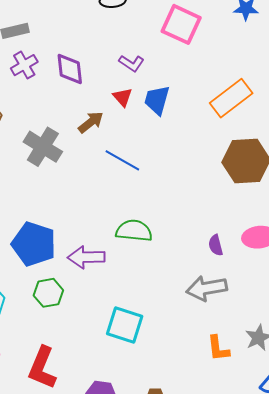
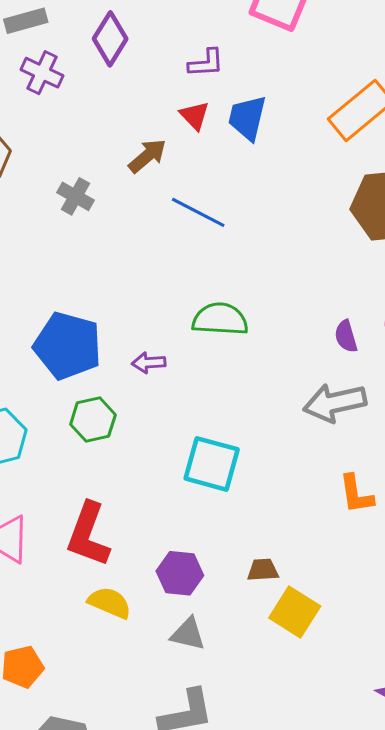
purple L-shape: (132, 63) -> (206, 63), turned -35
purple cross: (24, 65) -> (42, 73), turned -32
purple diamond: (70, 69) -> (110, 39), moved, turned 40
gray cross: (43, 147) -> (76, 196), size x0.6
purple arrow: (86, 257) -> (149, 363), size x0.6

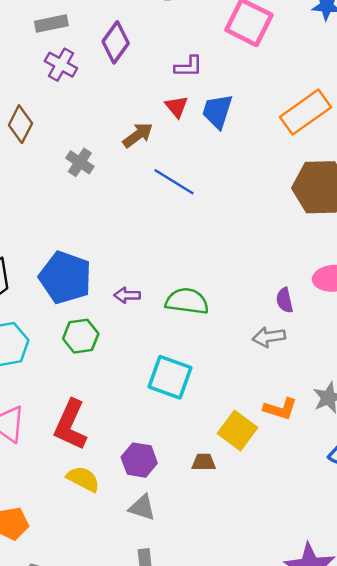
green semicircle: (220, 319) -> (187, 301), moved
purple semicircle: (346, 336) -> (285, 300), moved
gray arrow: (335, 403) -> (269, 337), size x0.7
orange L-shape: (356, 494) -> (280, 409), turned -68
yellow square: (295, 612) -> (238, 430), moved

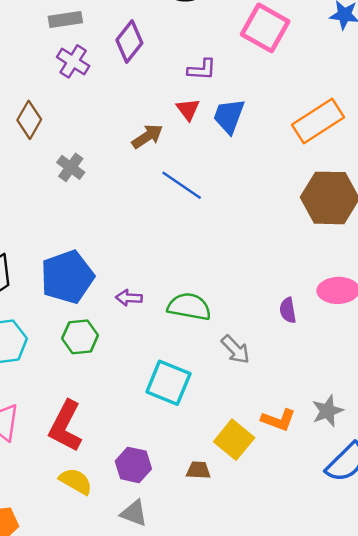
gray cross: (80, 162) -> (71, 167), moved
blue pentagon: (65, 278) -> (67, 277), turned 30
gray arrow: (269, 337) -> (235, 349), moved, turned -128

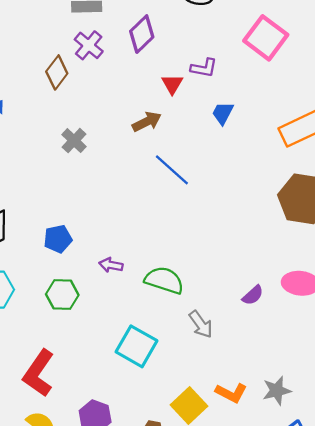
red triangle: (188, 109) -> (172, 84), moved
blue trapezoid: (229, 116) -> (223, 113), size x0.7
brown diamond: (29, 120) -> (57, 72), moved
blue pentagon: (67, 277) -> (58, 239), size x0.6
purple semicircle: (288, 310) -> (253, 295), turned -130

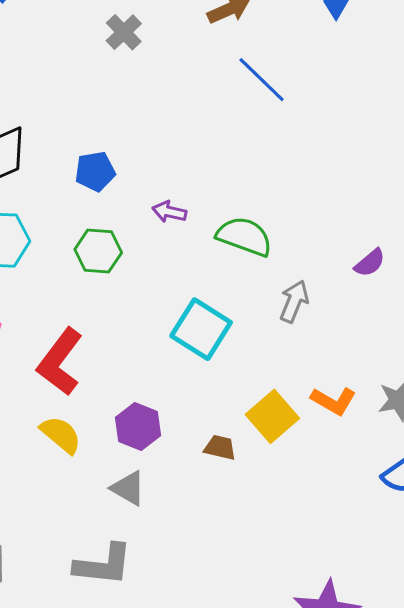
gray arrow: (201, 324) -> (294, 301), turned -124

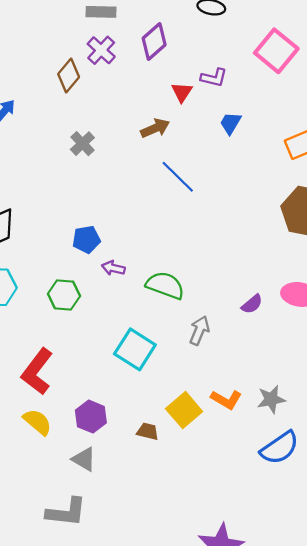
blue pentagon: (95, 171) -> (86, 239), moved

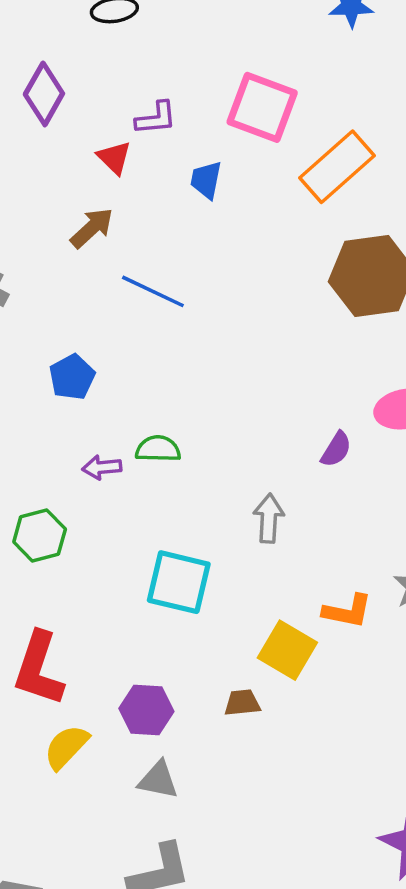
pink square: (276, 51) -> (262, 107), moved
blue pentagon: (86, 239) -> (72, 377), moved
green semicircle: (165, 285) -> (158, 449), moved, size x0.7
yellow semicircle: (37, 422) -> (66, 747), turned -68

